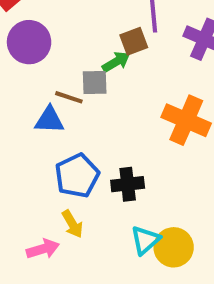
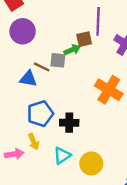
cyan triangle: (145, 240) -> (62, 156), moved

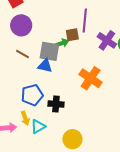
gray square: (58, 60) -> (49, 51), size x1.5
brown line: (42, 67) -> (23, 54), moved
blue triangle: (28, 79) -> (45, 66), moved
cyan triangle: (62, 156) -> (38, 126), moved

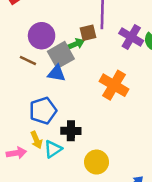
purple circle: (21, 25) -> (42, 36), moved
gray square: (49, 51) -> (61, 55), turned -35
black cross: (56, 104) -> (71, 131), moved

